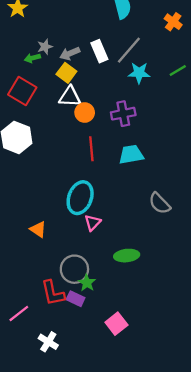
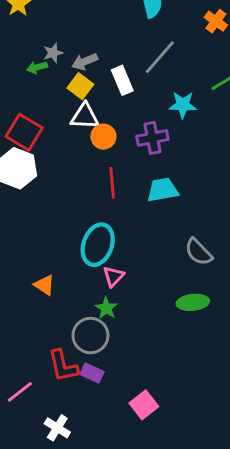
white rectangle: (99, 51) -> (122, 80), moved
cyan star: (139, 73) -> (183, 105), moved
red square: (22, 91) -> (24, 132), moved
green ellipse: (127, 256) -> (193, 302), moved
green star: (87, 283) -> (106, 308), moved

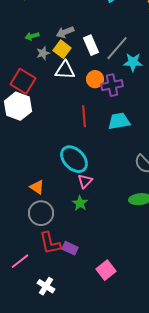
gray star: (53, 53) -> (43, 53), moved
gray line: (160, 57) -> (117, 48), moved
orange circle: (103, 137) -> (95, 79), moved
cyan ellipse: (98, 245) -> (74, 159), turned -64
gray circle: (90, 336) -> (41, 213), moved

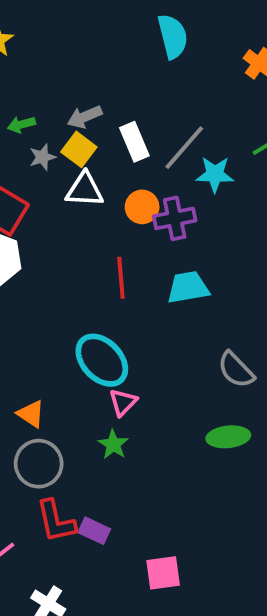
pink square: (106, 270) -> (163, 573), turned 30

